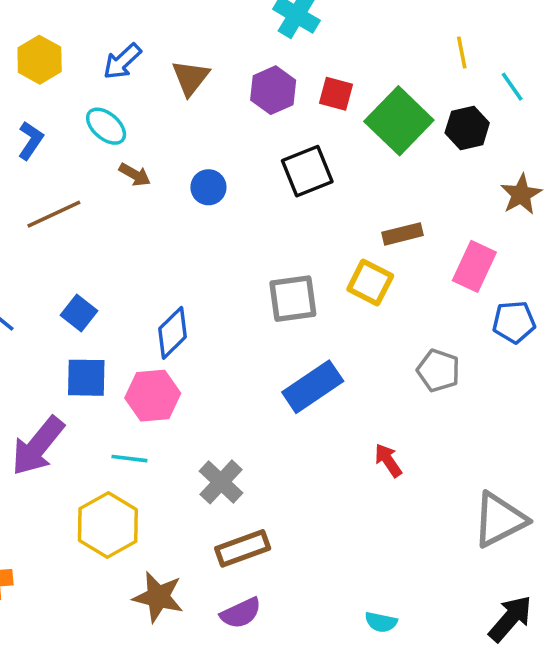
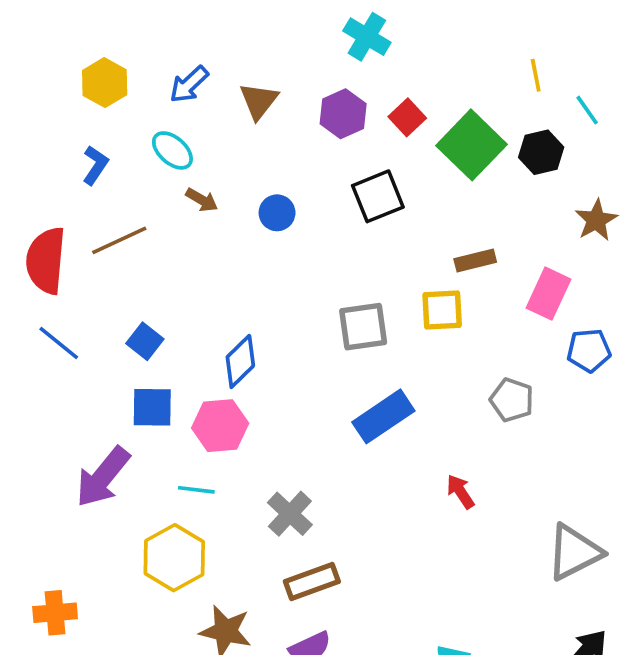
red square: (336, 94) -> (407, 117), turned 32
yellow square: (370, 282) -> (442, 310), turned -30

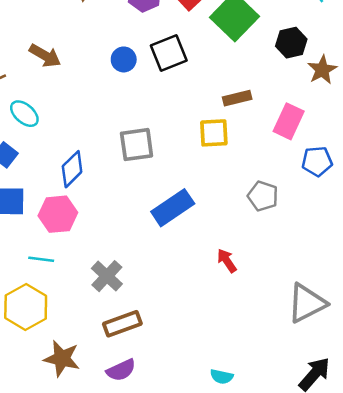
cyan ellipse: (172, 150) -> (24, 114), moved
black hexagon: (541, 152) -> (291, 43), moved
brown arrow: (202, 200) -> (45, 56), size x1.4
blue circle: (277, 213) -> (124, 59), moved
gray square: (363, 327) -> (137, 145), moved

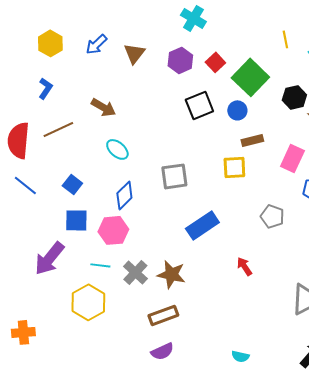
blue circle: (124, 59) -> (237, 110), moved
cyan ellipse: (24, 114) -> (117, 149), moved
gray cross: (107, 276) -> (135, 272), moved
brown star: (62, 359) -> (171, 274), moved

